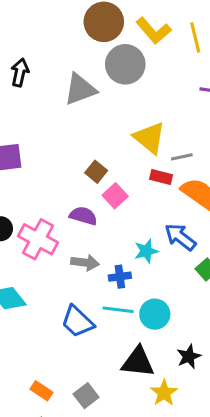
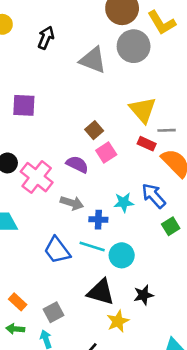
gray triangle: (80, 89) -> (93, 60), turned 32

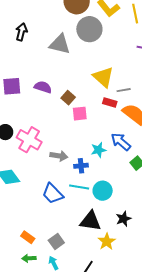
pink square: (106, 153) -> (80, 114), turned 35
purple semicircle: (77, 164) -> (43, 87), moved

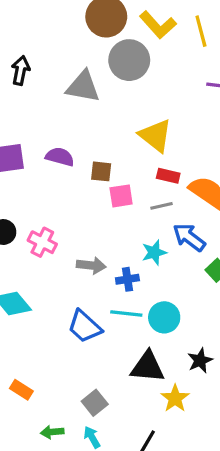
gray line: (124, 90) -> (162, 206), moved
brown square: (68, 98) -> (101, 171), turned -32
pink cross: (29, 140) -> (42, 242), size x0.7
orange rectangle: (28, 237) -> (21, 390), moved

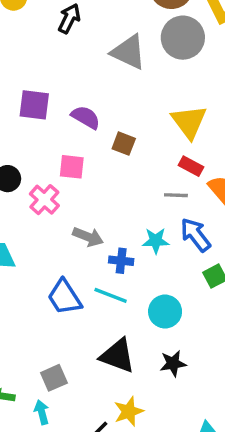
pink square: (121, 196) -> (72, 167), moved
cyan circle: (164, 317) -> (165, 312), moved
yellow star: (175, 398) -> (129, 411), moved

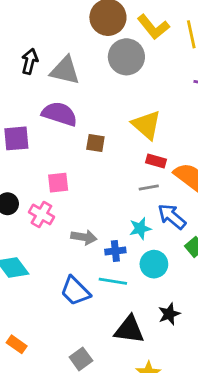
gray triangle: (128, 52) -> (65, 70), moved
purple semicircle: (86, 117) -> (60, 114), moved, size x1.4
brown square: (124, 144) -> (95, 143), moved
cyan circle: (165, 312) -> (154, 264), moved
black star: (173, 363) -> (169, 314), moved

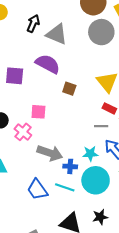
gray arrow: (84, 237) -> (50, 153), size x1.4
cyan circle: (154, 264) -> (96, 180), size x1.4

